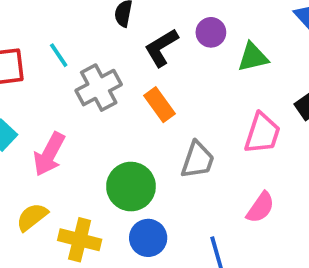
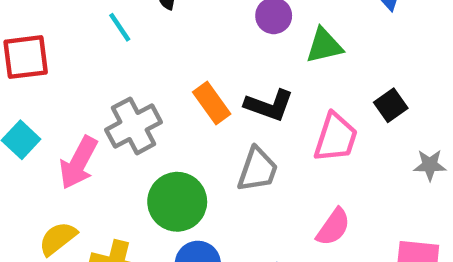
black L-shape: (161, 48) -> (269, 105), moved, turned -129
cyan line: (59, 55) -> (120, 27), moved
gray cross: (99, 88) -> (134, 126), moved

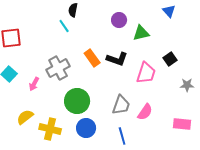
cyan line: (120, 27) -> (64, 26), moved
pink arrow: (78, 163) -> (34, 84), size x0.6
gray trapezoid: (258, 170) -> (121, 105), moved

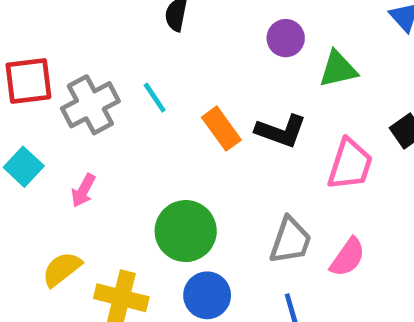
cyan line: (64, 26) -> (155, 98), moved
gray cross: (58, 68) -> (90, 105), moved

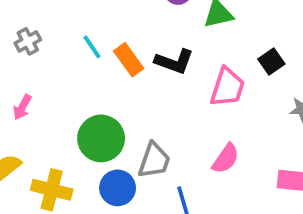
cyan line: (155, 98) -> (92, 47), moved
gray cross: (90, 105) -> (28, 41), size x0.6
gray trapezoid: (290, 241) -> (154, 160), moved

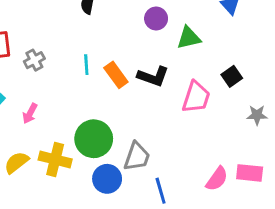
cyan line: (92, 47) -> (86, 65), turned 30
pink semicircle: (226, 159) -> (217, 179), moved
yellow cross: (52, 190) -> (55, 160), moved

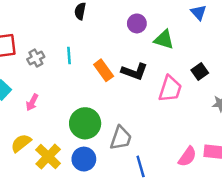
green triangle: (189, 38) -> (164, 39), turned 30
cyan line: (86, 65) -> (69, 56), moved
yellow cross: (55, 160) -> (48, 157), moved, turned 30
blue circle: (107, 179) -> (84, 159), moved

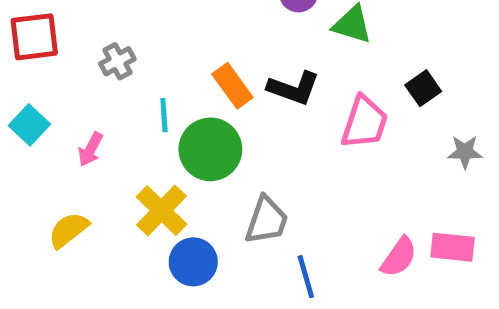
cyan line: (69, 56) -> (164, 115), moved
gray cross: (36, 58) -> (117, 61), moved
green circle: (85, 123) -> (210, 149), moved
yellow cross: (48, 157) -> (161, 210), moved

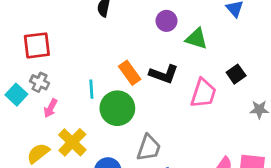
red square: (34, 37) -> (37, 45), moved
gray cross: (117, 61) -> (40, 82), moved, turned -36
yellow cross: (161, 210) -> (72, 142), moved

